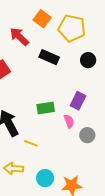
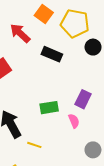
black circle: (88, 60) -> (93, 47), moved
gray circle: (87, 135) -> (93, 150), moved

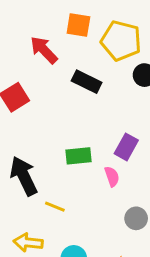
orange square: (44, 14) -> (78, 25), turned -30

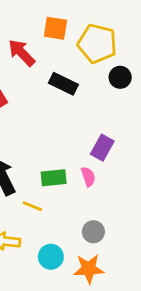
green rectangle: (78, 156) -> (54, 178), moved
gray circle: (136, 218) -> (93, 232), moved

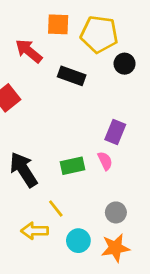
yellow line: (32, 206) -> (56, 208), moved, turned 36

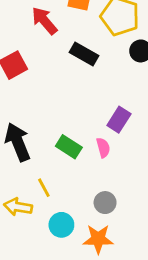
green rectangle: (72, 166) -> (69, 147), turned 35

